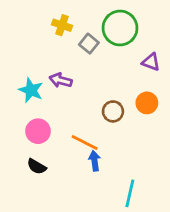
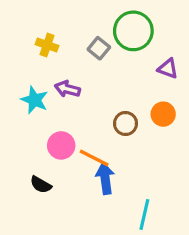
yellow cross: (62, 25) -> (47, 45), moved
pink circle: (38, 131) -> (61, 145), moved
blue arrow: (95, 161) -> (105, 178), size x1.4

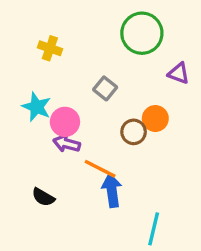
gray square: (99, 48) -> (105, 88), moved
purple arrow: (67, 89) -> (67, 144), moved
orange circle: (163, 114) -> (155, 119), moved
pink circle: (61, 145) -> (65, 122), moved

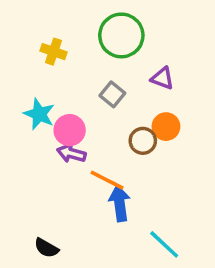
green circle: (142, 33) -> (121, 35), moved
purple triangle: (179, 73) -> (162, 78), moved
black semicircle: (43, 197) -> (46, 248), moved
cyan line: (154, 229) -> (164, 244), turned -60

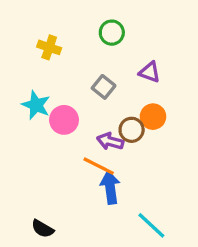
green circle: (121, 35) -> (112, 33), size x0.6
purple arrow: (71, 153) -> (110, 141), moved

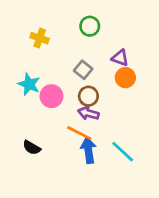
orange circle: (153, 117) -> (125, 78), moved
brown circle: (132, 130) -> (88, 96), moved
cyan line: (151, 225) -> (123, 152), moved
black semicircle: (43, 229) -> (32, 148), moved

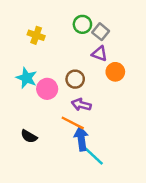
purple triangle: (120, 58) -> (99, 54), moved
gray square: (83, 70) -> (101, 32), moved
brown circle: (88, 96) -> (75, 79), moved
cyan line: (123, 152) -> (93, 156), moved

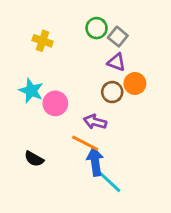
brown circle: (75, 79) -> (112, 92), moved

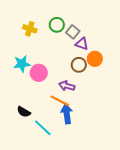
green circle: (97, 28) -> (57, 25), moved
gray square: (118, 37) -> (73, 32), moved
cyan star: (31, 91) -> (22, 64), turned -30
cyan line: (109, 182) -> (43, 128), moved

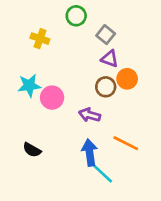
green circle: (57, 25) -> (76, 16), moved
gray square: (73, 32) -> (106, 35), moved
orange line: (60, 101) -> (126, 143), moved
cyan line: (43, 128) -> (102, 173), moved

